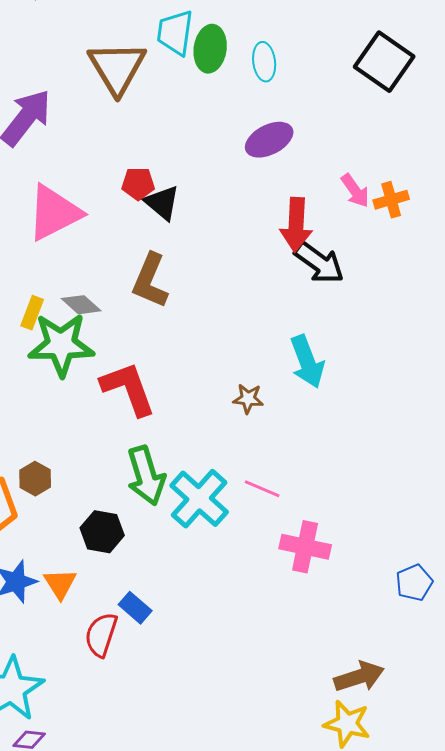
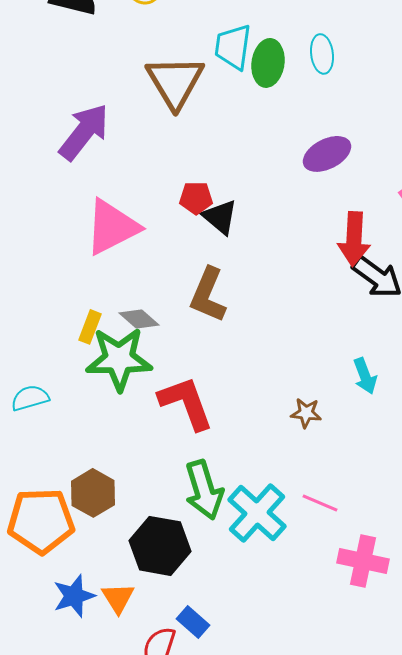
cyan ellipse: (264, 62) -> (322, 54), moved
cyan arrow: (307, 362) -> (365, 376), size x0.7
brown hexagon: (35, 479) -> (93, 493), size x1.4
black hexagon: (102, 532) -> (160, 546), size x1.4

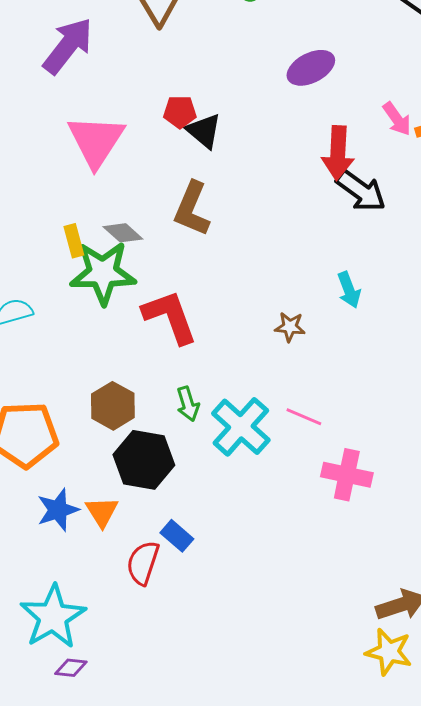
pink triangle: (112, 227) -> (96, 141), turned -30
yellow rectangle: (90, 327) -> (74, 241), turned -36
green arrow: (204, 490) -> (188, 404), size x0.6
brown hexagon: (93, 493) -> (113, 406), moved

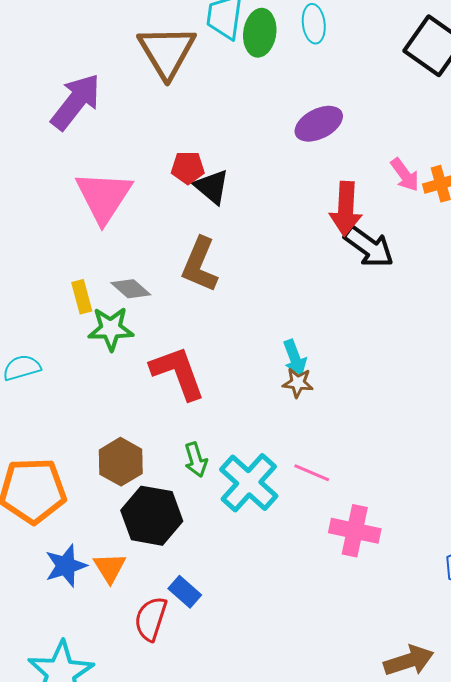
green star: (103, 273) -> (111, 329), size x0.7
cyan arrow: (349, 290) -> (295, 358), moved

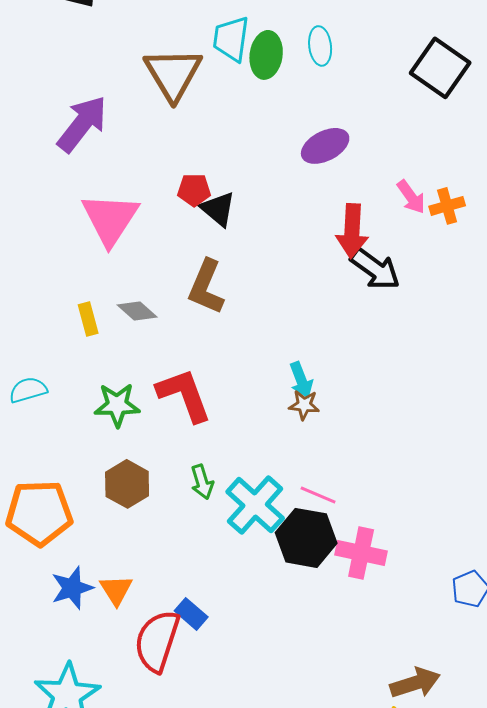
green star: (111, 329) -> (117, 405), moved
black hexagon: (152, 516) -> (306, 538), moved
red semicircle: (151, 619) -> (157, 641), size x1.4

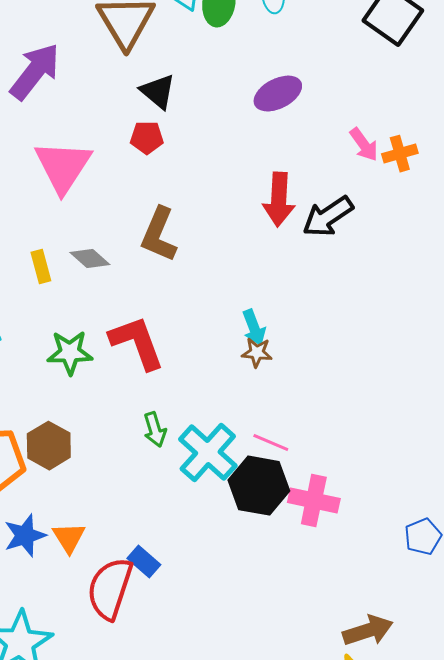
black triangle: (218, 209) -> (158, 92), moved
red arrow: (352, 231) -> (279, 200), moved
black arrow: (375, 269) -> (328, 217), turned 110
brown hexagon: (127, 484) -> (49, 446), moved

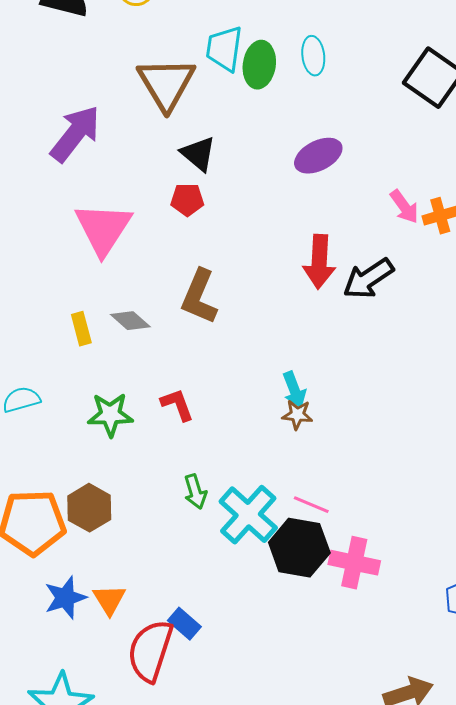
red L-shape: (137, 343) -> (177, 405), size x0.6

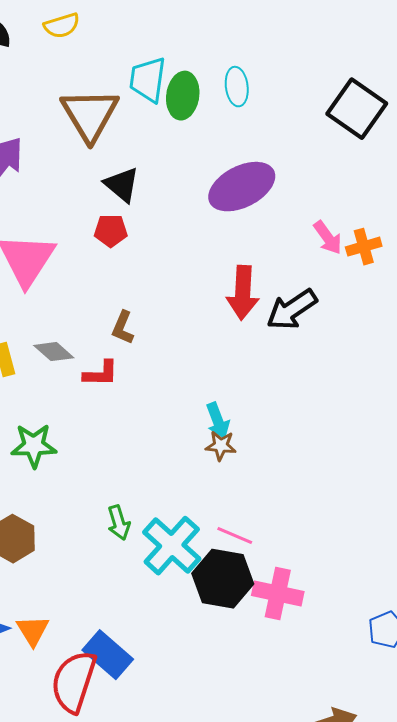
purple ellipse: (318, 156) -> (242, 187), size x1.4
brown L-shape: (199, 297) -> (123, 328), size x0.6
red L-shape: (177, 405) -> (101, 374), moved, turned 111
blue rectangle: (184, 624) -> (108, 655), size x1.5

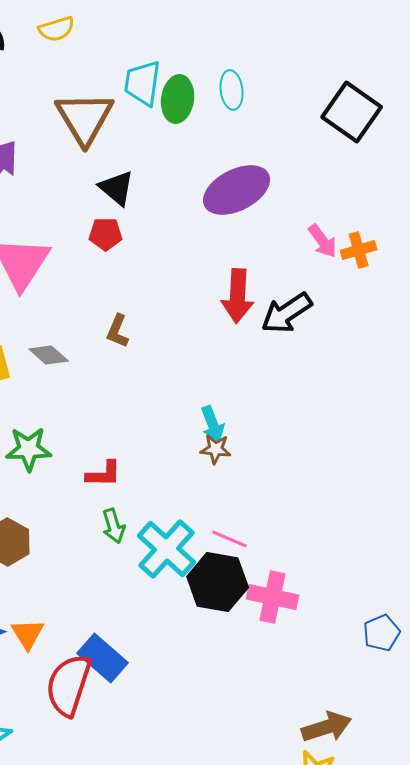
red L-shape: (101, 374) -> (104, 474), moved

